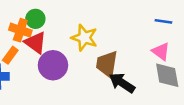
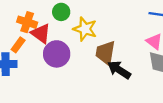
green circle: (35, 19) -> (61, 12), moved

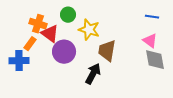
black arrow: (119, 70) -> (93, 74), moved, turned 85

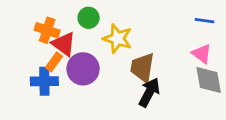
orange rectangle: (30, 44) -> (54, 62), moved
blue cross: (19, 61) -> (44, 81), moved
black arrow: (93, 74) -> (149, 92), moved

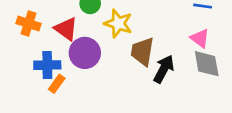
orange cross: (47, 30) -> (29, 23), moved
orange rectangle: (54, 62) -> (57, 84), moved
black arrow: (149, 92) -> (164, 69), moved

